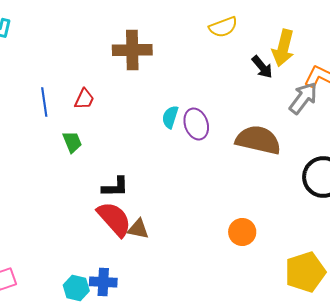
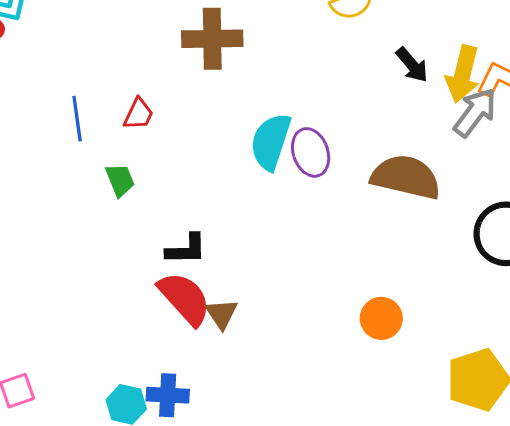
yellow arrow: (283, 48) -> (463, 74), moved
cyan semicircle: (170, 117) -> (271, 142), size x1.6
brown triangle: (138, 229) -> (221, 314), turned 45

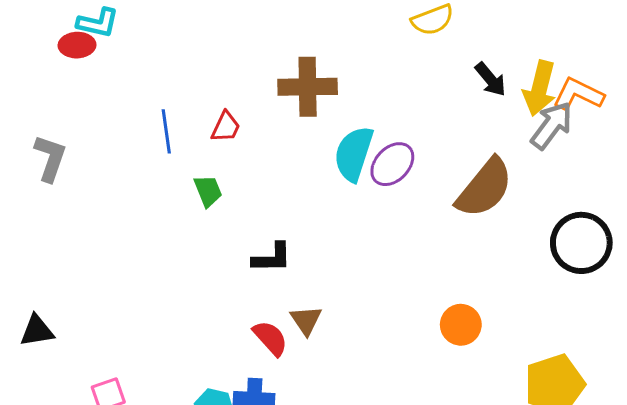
brown cross: (212, 39) -> (308, 87), moved
purple ellipse: (311, 152) -> (392, 164), turned 63
brown semicircle: (406, 177) -> (485, 188), turned 116
red semicircle: (185, 298) -> (270, 338), moved, size x0.7

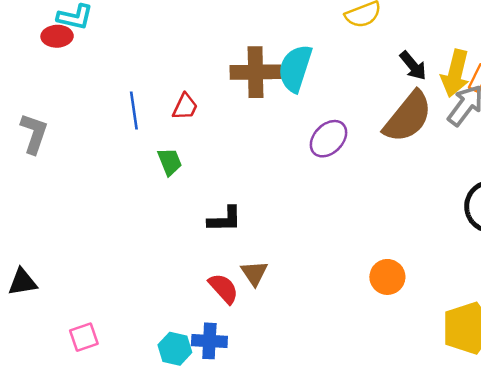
cyan semicircle: (354, 154) -> (295, 68), moved
brown semicircle: (485, 188) -> (408, 117), moved

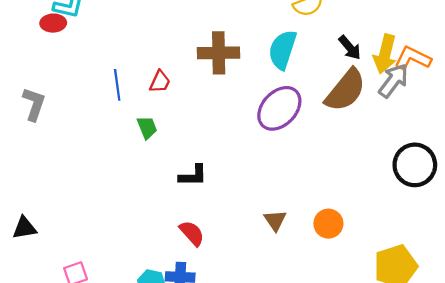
cyan semicircle: (295, 68) -> (283, 50), moved
purple ellipse: (328, 139) -> (279, 108), size x1.4
brown triangle: (254, 273) -> (275, 220), moved

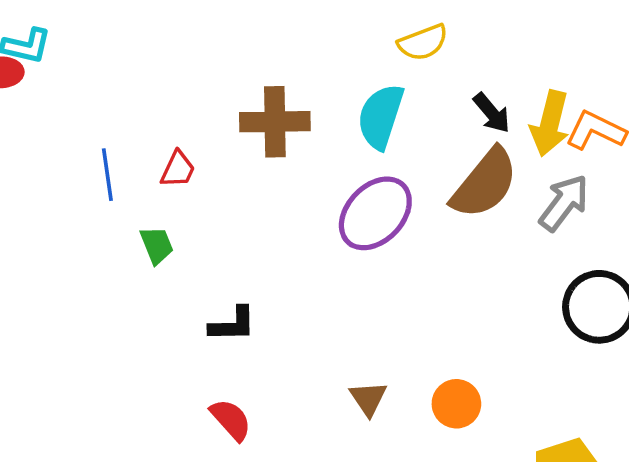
gray arrow: (393, 81) -> (564, 203), moved

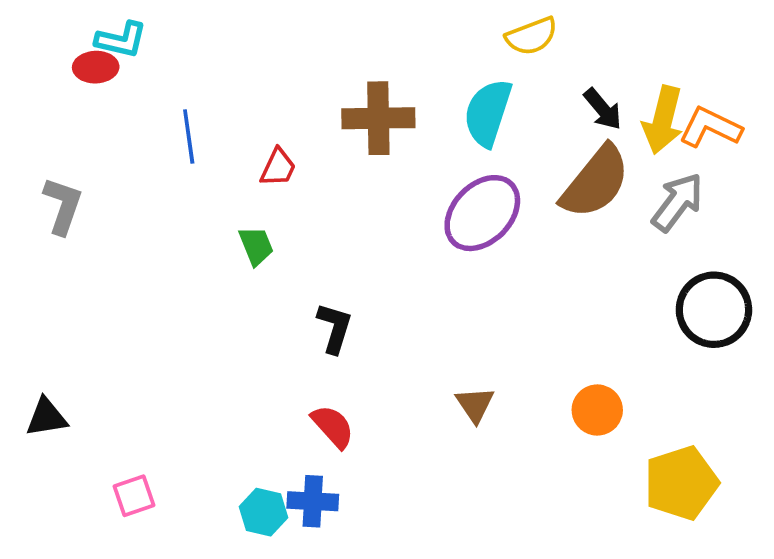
blue line: (107, 175) -> (189, 136), moved
black L-shape: (233, 324) -> (335, 328), turned -72
orange circle: (456, 404) -> (597, 410), moved

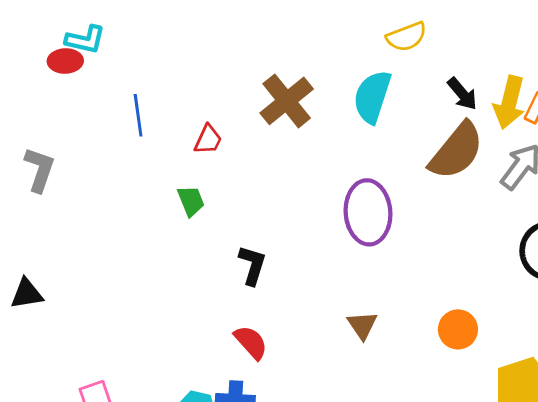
brown cross: (378, 118) -> (287, 101), turned -38
purple ellipse: (482, 213) -> (368, 212), moved, turned -48
black triangle: (46, 417) -> (27, 294), moved

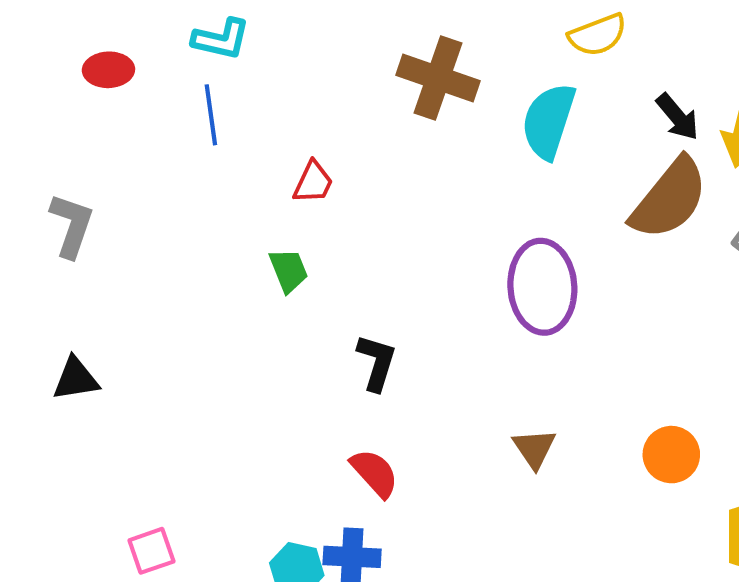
cyan L-shape: (85, 40) -> (221, 39), moved
brown cross: (287, 101) -> (438, 78), moved, turned -32
blue line: (138, 115) -> (211, 115), moved
black triangle: (27, 294) -> (76, 379), moved

